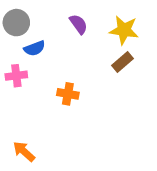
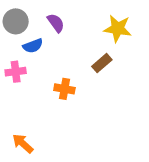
purple semicircle: (78, 24) -> (56, 23), moved
brown rectangle: (122, 62) -> (102, 63), moved

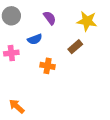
purple semicircle: (56, 23) -> (50, 18), moved
blue semicircle: (33, 46) -> (35, 39), moved

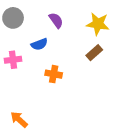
brown rectangle: (75, 47) -> (94, 53), moved

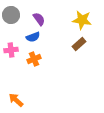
purple semicircle: (56, 20) -> (39, 19), moved
orange cross: (54, 74) -> (34, 59), moved, turned -32

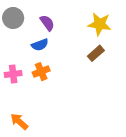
pink cross: (11, 50) -> (13, 74), moved

